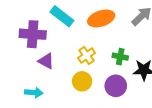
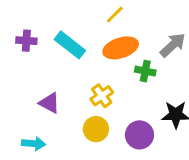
purple cross: (33, 34) -> (26, 41), moved, size x0.6
green cross: (120, 57) -> (145, 71), moved

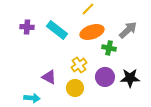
purple triangle: (50, 103) -> (49, 77), moved
purple circle: (139, 135) -> (105, 77), moved

